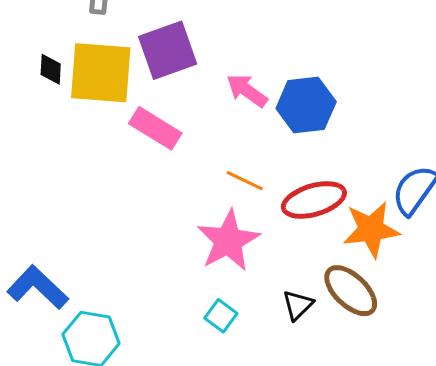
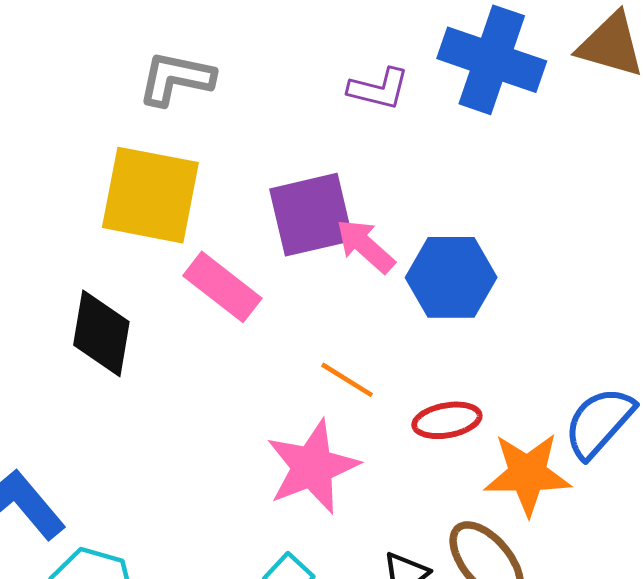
purple square: (168, 50) -> (311, 215), moved
black diamond: (51, 69) -> (101, 333), moved, size x1.8
red ellipse: (314, 200) -> (447, 420), size x0.7

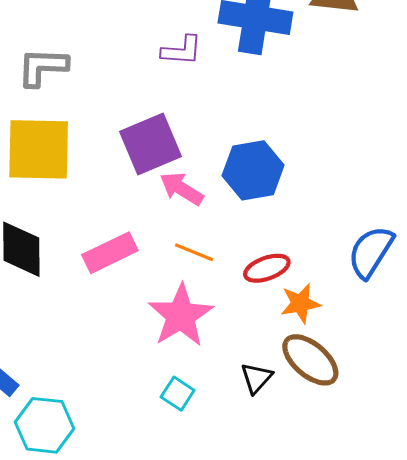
pink arrow: (365, 246) -> (182, 189), moved
pink rectangle: (222, 287) -> (110, 253), moved, turned -54
orange star: (527, 474) -> (300, 303), moved, size x0.7

